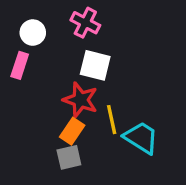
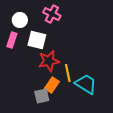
white square: (95, 65) -> (37, 40), moved
red star: (80, 100) -> (49, 61), turned -30
orange rectangle: (72, 131) -> (52, 85), moved

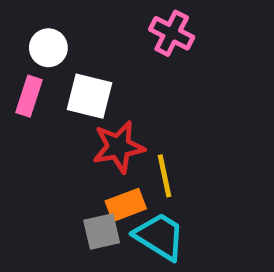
pink cross: (52, 14) -> (172, 33), moved
cyan trapezoid: (86, 84) -> (160, 236), moved
orange rectangle: (52, 85) -> (126, 205), turned 35

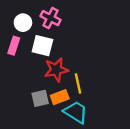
pink cross: (172, 33) -> (50, 18), moved
gray square: (102, 232) -> (40, 98), moved

